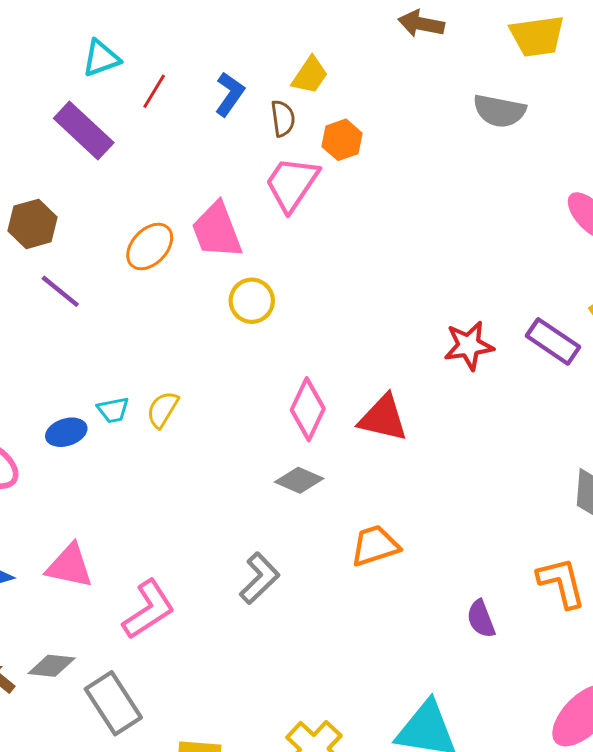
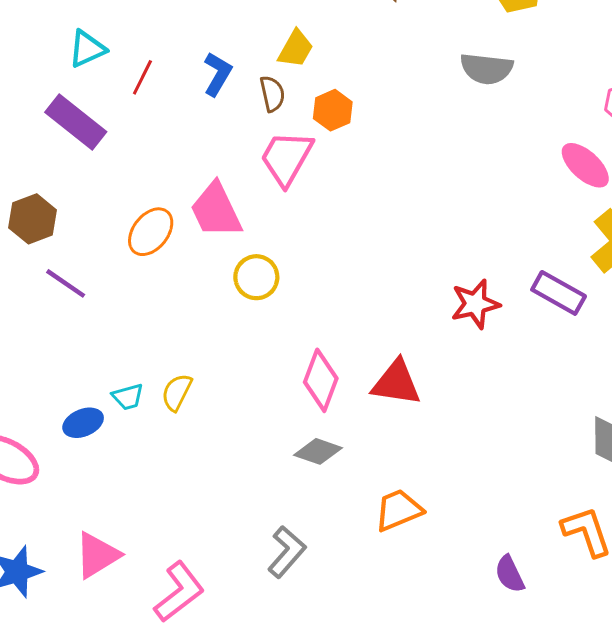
pink triangle: (70, 566) -> (97, 555), turned -39

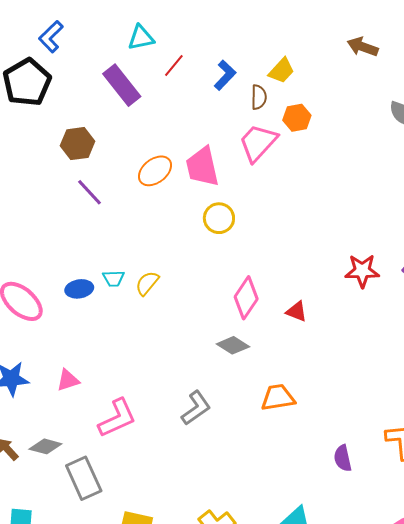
red triangle: (396, 383) -> (297, 311), size x0.6
pink triangle: (97, 555) -> (68, 380), size x0.7

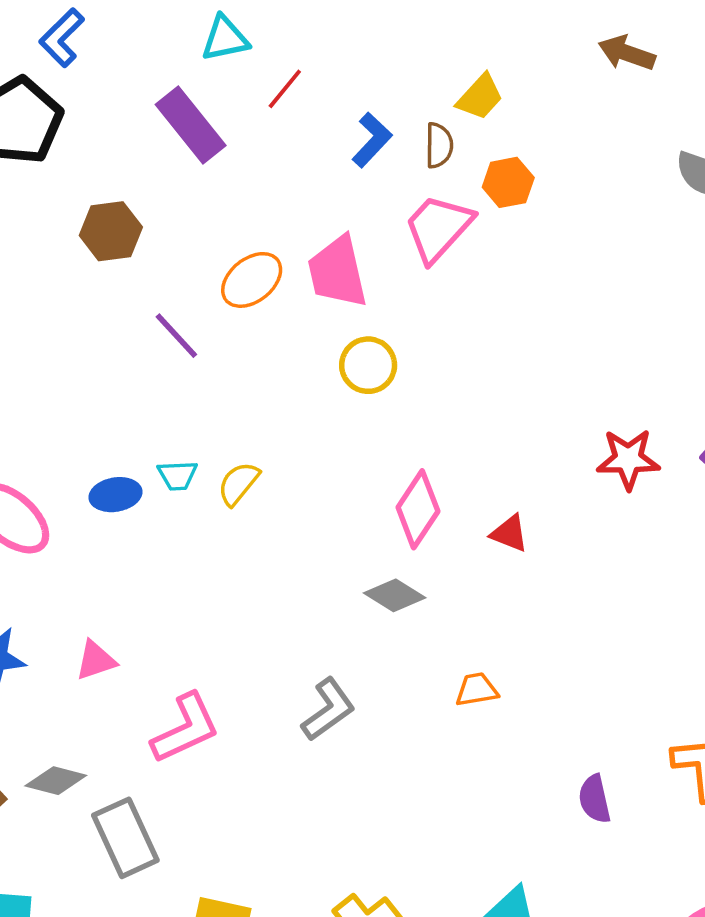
blue L-shape: (225, 75) -> (372, 140), moved
purple line: (89, 192) -> (176, 336), moved
orange trapezoid: (278, 398) -> (477, 690), size x0.7

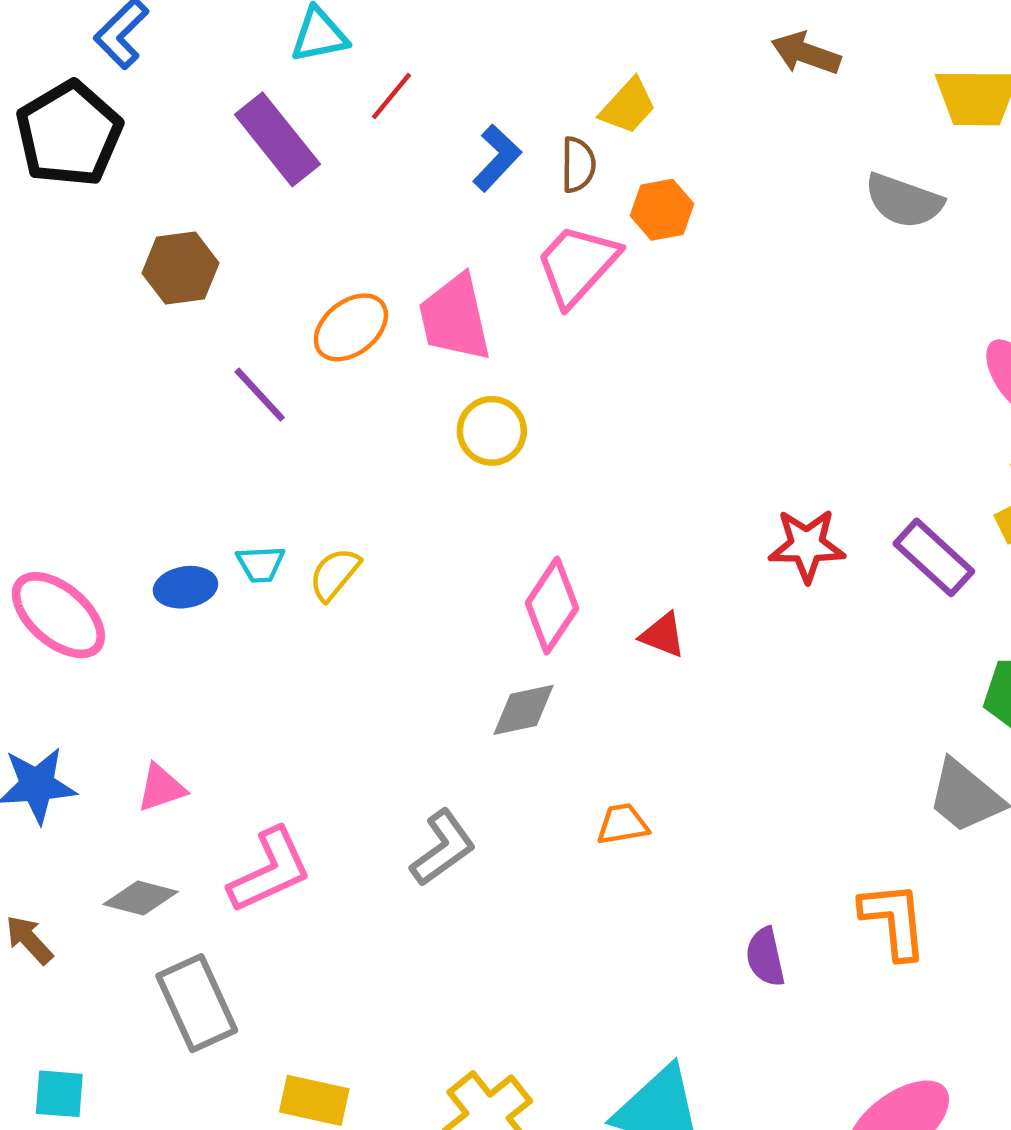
gray diamond: (395, 595) -> (524, 710), turned -44
gray diamond: (56, 781) -> (141, 898), moved

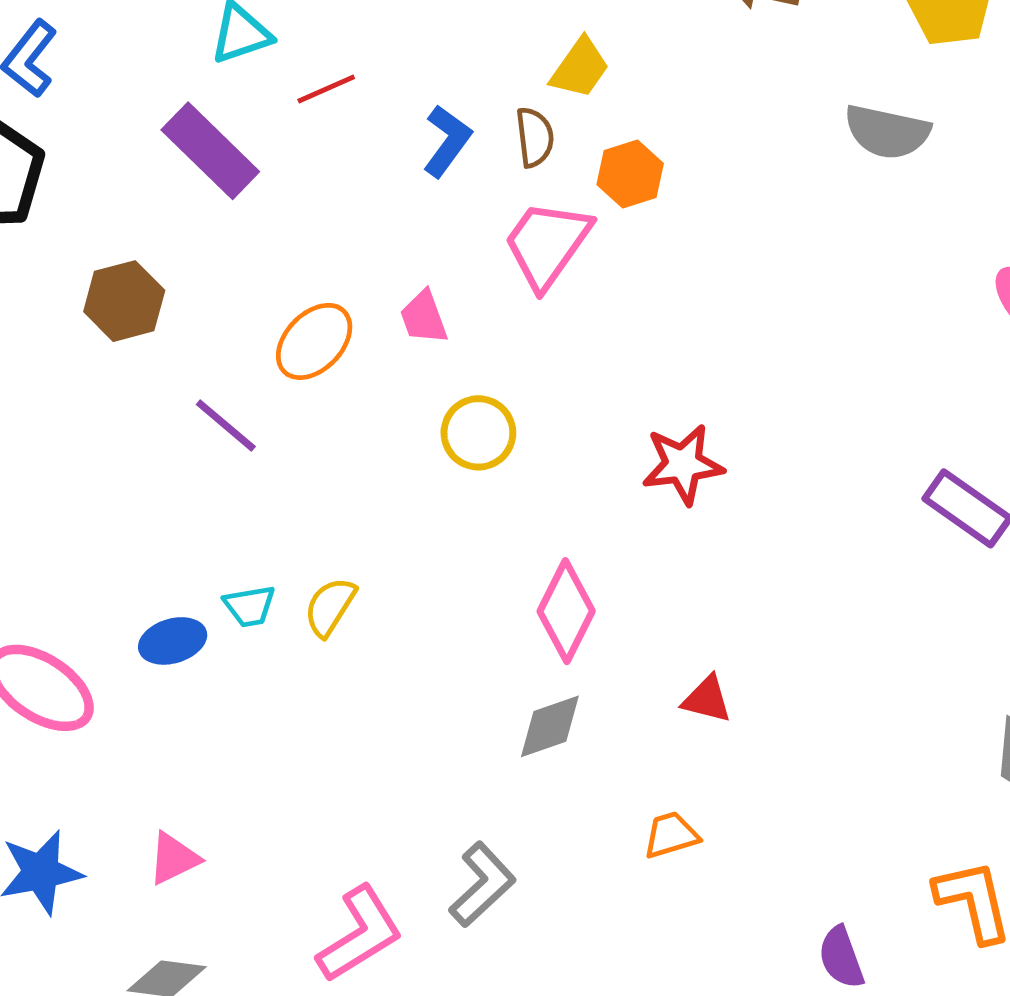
red line: (391, 96) -> (326, 89), turned 34
pink trapezoid: (455, 318) -> (424, 317), size x0.6
red star: (807, 545) -> (683, 464), moved
red triangle: (663, 635) -> (707, 699), moved
pink L-shape: (270, 870) -> (360, 934), moved

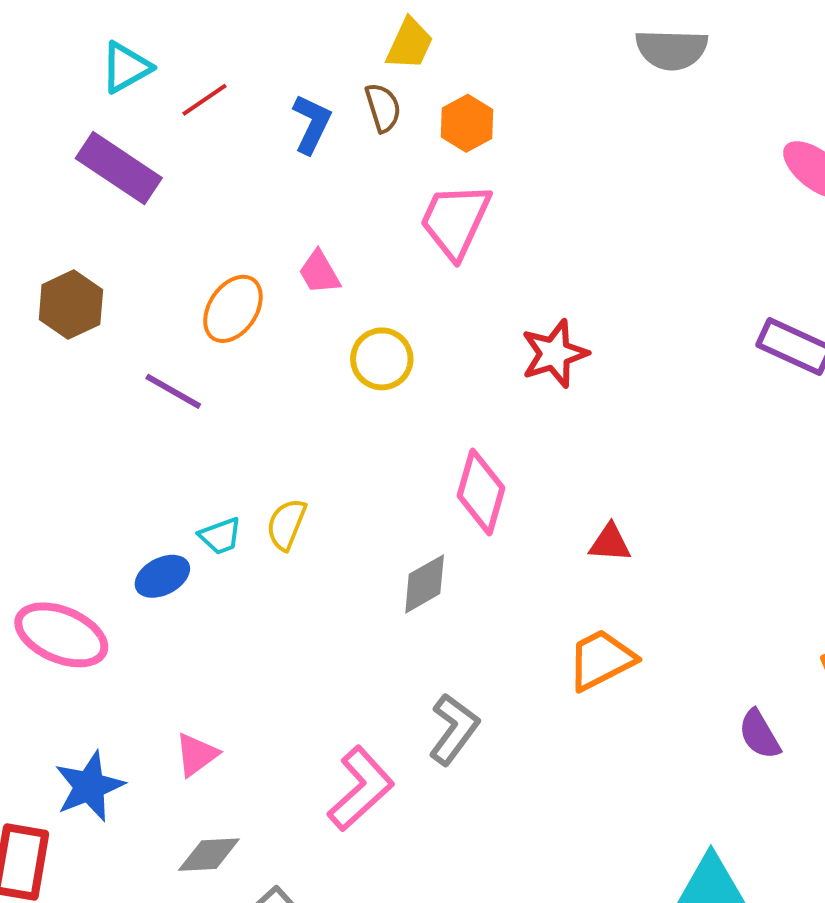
pink trapezoid: (547, 244) -> (455, 221), moved
gray diamond: (550, 726) -> (425, 584), moved
orange trapezoid: (671, 835) -> (601, 660), size x1.5

